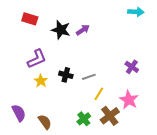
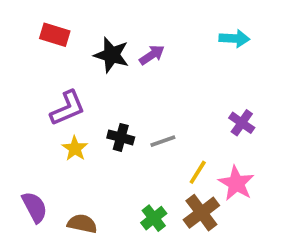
cyan arrow: (136, 12) -> (234, 38), moved
yellow line: (99, 94) -> (198, 172), moved
brown semicircle: (45, 122) -> (82, 224), turned -42

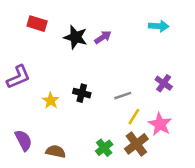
purple L-shape: (68, 108) -> (18, 77), moved
gray line: (163, 141) -> (123, 96), moved

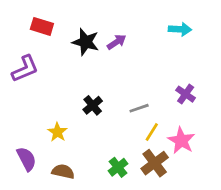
purple L-shape: (18, 77) -> (25, 69), moved
black cross: (82, 93) -> (93, 105), turned 35
yellow star: (51, 101) -> (57, 132), moved

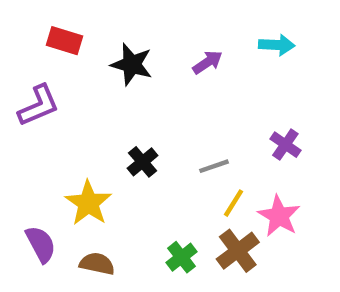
purple arrow: (117, 42) -> (207, 62), moved
yellow star: (57, 132) -> (88, 203), size x1.5

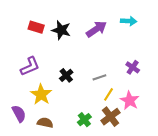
red rectangle: (65, 41) -> (36, 27), moved
purple arrow: (207, 62) -> (96, 29), size x1.5
purple L-shape: (39, 106) -> (30, 66), moved

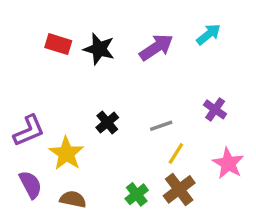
cyan arrow: (129, 21) -> (209, 34), turned -42
purple L-shape: (30, 66) -> (29, 131), moved
pink star: (130, 101) -> (228, 163), moved

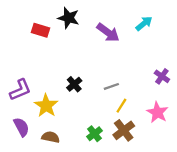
purple arrow: (156, 47) -> (108, 33), turned 70
black star: (99, 49) -> (69, 18), moved
purple cross: (215, 109) -> (162, 76), moved

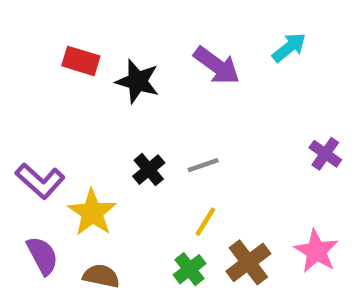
black star: (69, 18) -> (137, 81), moved
gray line: (111, 86) -> (203, 165), moved
purple L-shape: (20, 90) -> (40, 181), turned 65
yellow line: (121, 106) -> (205, 222), moved
pink star: (157, 112) -> (316, 251), moved

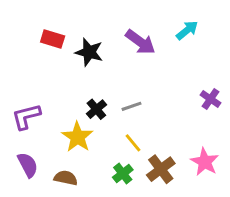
purple L-shape: (40, 181) -> (26, 117), turned 124
yellow star: (92, 213) -> (77, 137), moved
yellow line: (205, 222) -> (133, 143), turned -72

